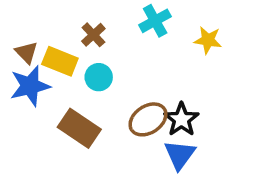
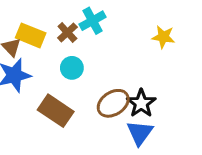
cyan cross: (155, 21) -> (93, 21), moved
yellow rectangle: (60, 61) -> (31, 35), moved

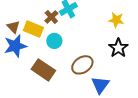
yellow rectangle: (31, 35) -> (33, 29), moved
black star: (141, 103) -> (118, 48), moved

